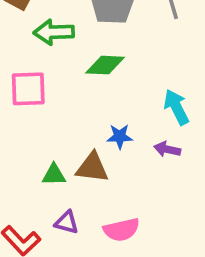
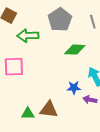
green diamond: (105, 65) -> (75, 50), moved
blue star: (120, 136) -> (74, 88), moved

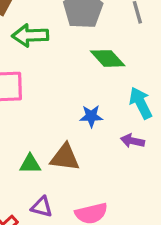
green diamond: (75, 50) -> (108, 58), turned 45
blue star: (74, 88) -> (91, 116), moved

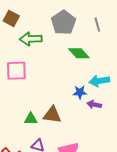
cyan arrow: (141, 103) -> (99, 81), turned -72
blue star: (91, 116) -> (80, 92), moved

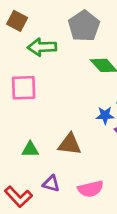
green triangle: (31, 119) -> (30, 149), moved

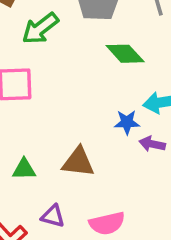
green arrow: (42, 47) -> (40, 28), turned -36

